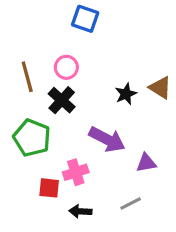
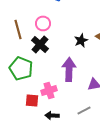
purple arrow: (107, 139) -> (69, 69), turned -115

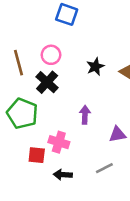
black star: (81, 40) -> (95, 67), moved
purple arrow: (69, 69) -> (85, 115), size x0.6
pink cross: (49, 90) -> (59, 142), turned 35

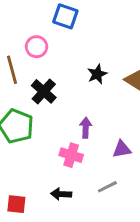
pink circle: (51, 55) -> (37, 47), moved
pink cross: (59, 142) -> (71, 155), moved
red square: (37, 155) -> (16, 204), moved

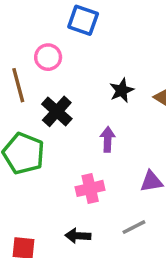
purple arrow: (86, 128) -> (108, 139), moved
pink cross: (71, 155) -> (90, 188), turned -30

